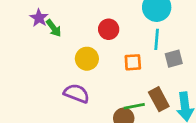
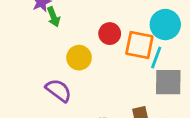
gray square: (174, 59) -> (168, 82), size x1.5
orange square: (133, 62) -> (139, 45), moved, size x1.5

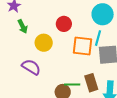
green arrow: (54, 17) -> (23, 26), moved
orange square: (139, 45) -> (83, 46), moved

